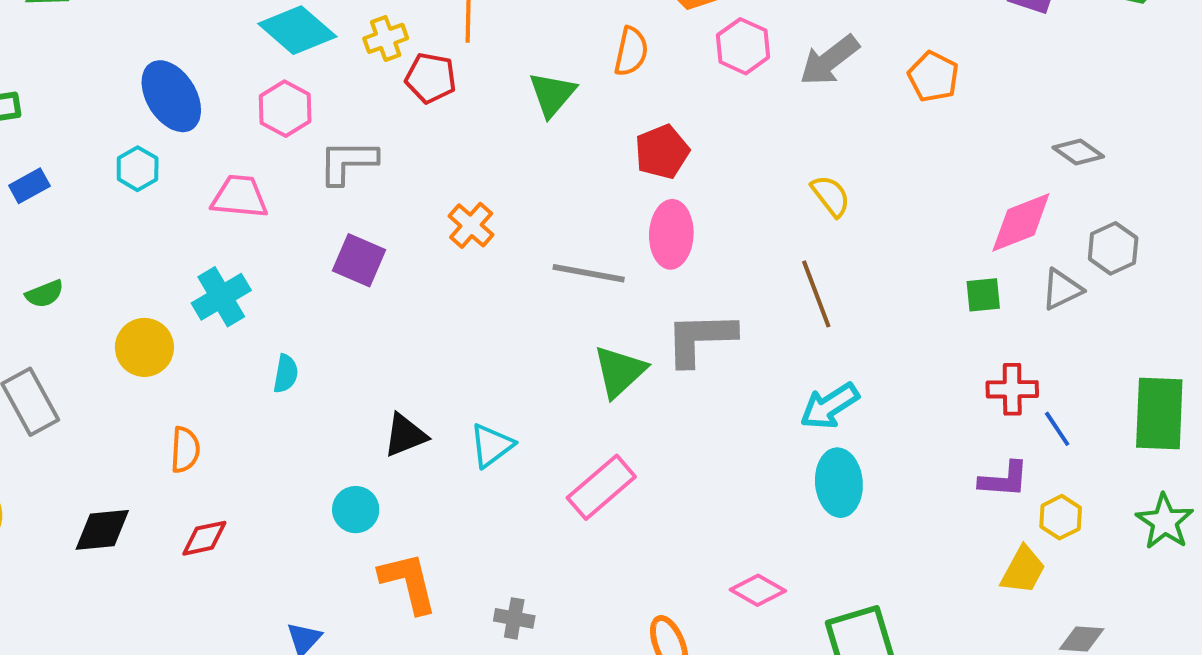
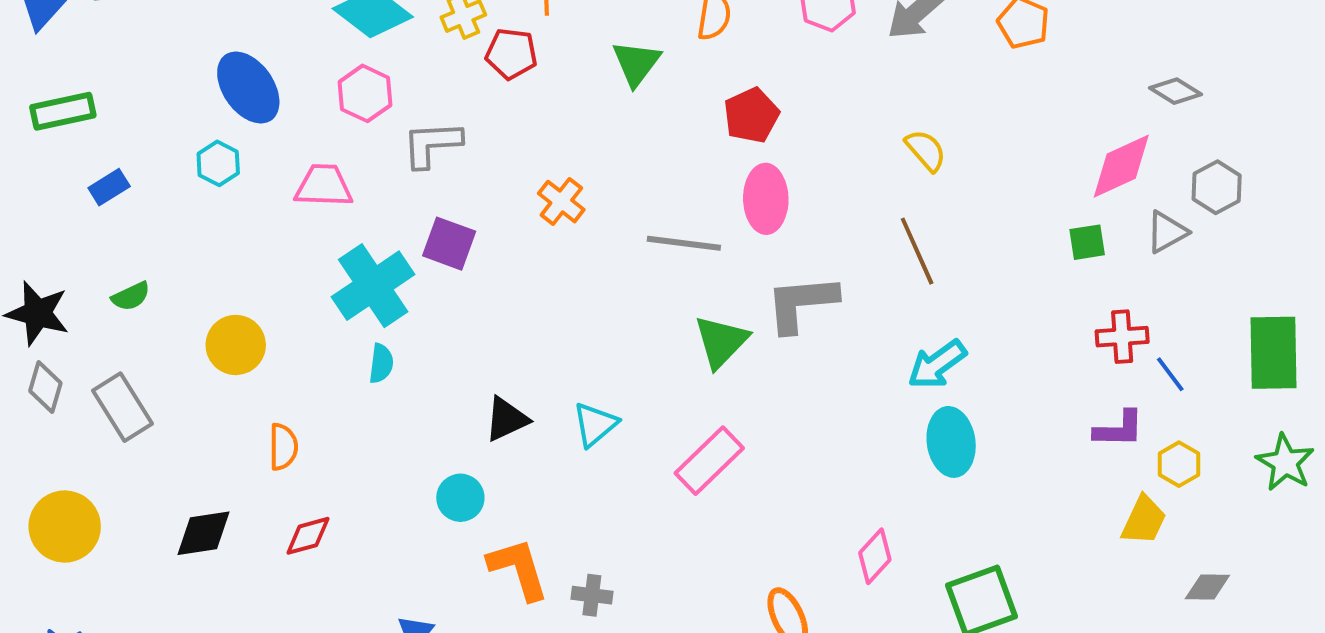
cyan cross: (221, 297) -> (373, 286), moved, size x1.4
pink diamond: (758, 590) -> (875, 556), turned -74
gray cross: (514, 618) -> (592, 595), moved

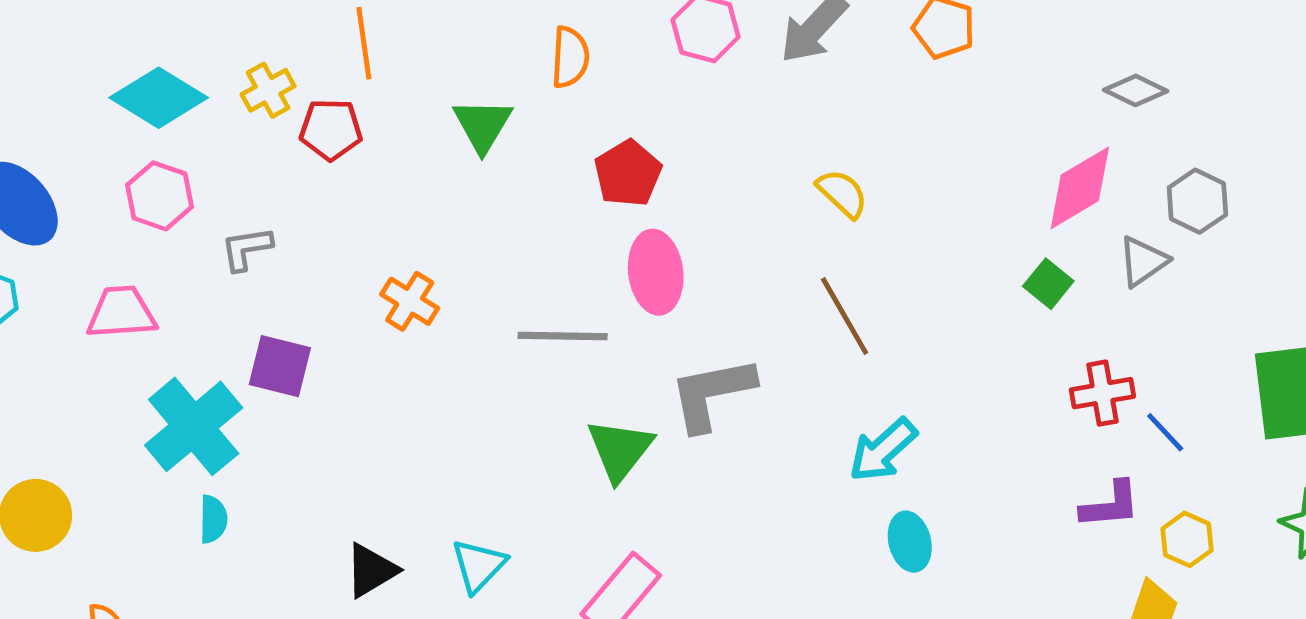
gray L-shape: (432, 144) -> (246, 249), size x0.7
green square: (1087, 242) -> (1048, 284), turned -36
cyan ellipse: (951, 442) -> (910, 542), size x0.7

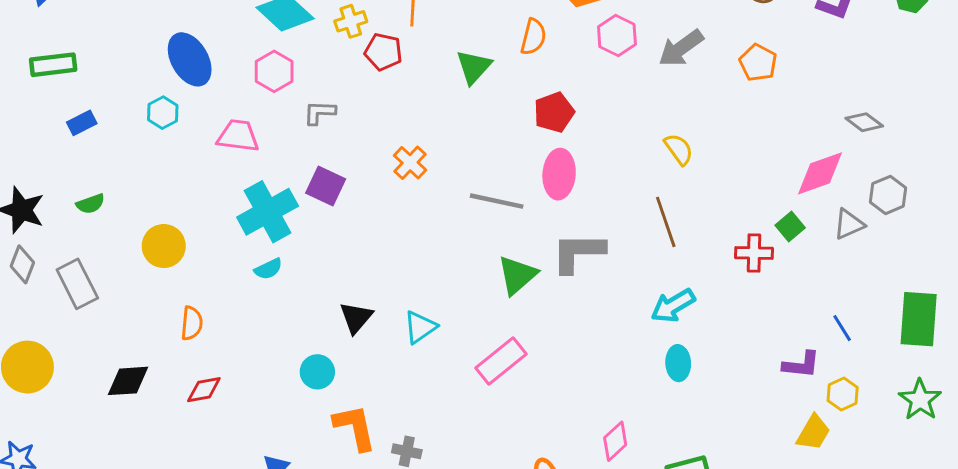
red cross: (1102, 393) -> (754, 253), moved
cyan semicircle: (213, 519) -> (268, 269), turned 52
black triangle: (371, 570) -> (356, 318), turned -30

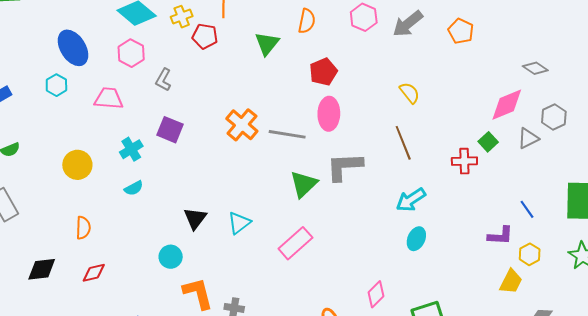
gray L-shape: (320, 113) -> (163, 80), turned -60
orange cross: (410, 163) -> (242, 125), moved, size x1.4
cyan cross: (268, 212) -> (131, 149), size x0.6
yellow circle: (164, 246) -> (77, 165), moved
cyan ellipse: (678, 363) -> (416, 239), turned 30

